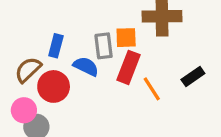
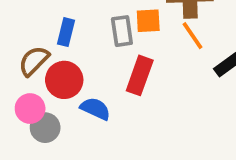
blue semicircle: (86, 66) -> (95, 109), moved
red rectangle: (128, 67) -> (140, 75), moved
orange line: (152, 89) -> (193, 36), moved

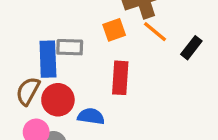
gray rectangle: (122, 31) -> (70, 47), moved, turned -64
blue rectangle: (66, 32) -> (48, 59), size x1.5

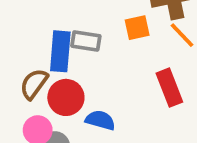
red rectangle: (120, 78) -> (169, 88), moved, turned -32

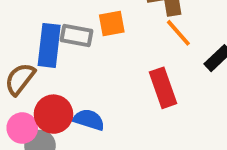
orange square: (137, 28) -> (112, 23), moved
red circle: (66, 97) -> (53, 114), moved

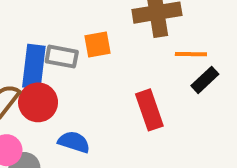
orange line: (178, 33) -> (191, 54), moved, turned -48
red circle: (53, 114) -> (38, 102), moved

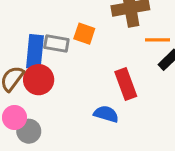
orange square: (97, 45) -> (84, 34), turned 30
blue semicircle: (74, 142) -> (106, 114), moved

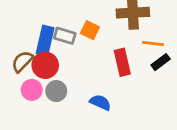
red rectangle: (126, 84) -> (122, 62), moved
pink circle: (14, 117) -> (32, 90), moved
gray circle: (29, 131) -> (56, 91), moved

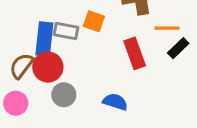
pink circle: (32, 90) -> (16, 103), moved

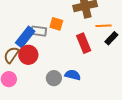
blue rectangle: (44, 39) -> (25, 37), turned 35
gray circle: (64, 95) -> (54, 78), moved

